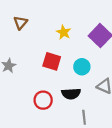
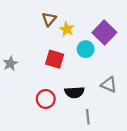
brown triangle: (21, 23) -> (49, 19), moved
cyan circle: (82, 67) -> (86, 49), moved

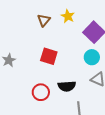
yellow star: (67, 29) -> (68, 16), moved
cyan circle: (86, 49) -> (92, 57), moved

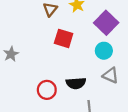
red square: (49, 56) -> (64, 38), moved

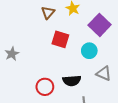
cyan circle: (104, 51) -> (89, 51), moved

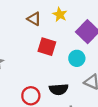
brown triangle: (48, 13) -> (34, 19), turned -40

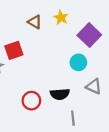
red square: (47, 47) -> (14, 50), moved, turned -36

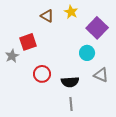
red circle: (31, 101) -> (42, 74), moved
gray line: (73, 118) -> (71, 104), moved

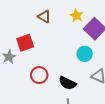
yellow star: (71, 12) -> (77, 16), moved
black semicircle: (70, 82) -> (67, 83), turned 30

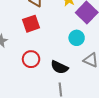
red square: (25, 43) -> (31, 24), moved

